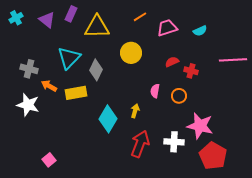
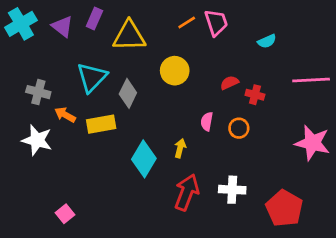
cyan cross: (16, 18) -> (21, 24), size x1.6
pink trapezoid: (167, 28) -> (216, 23), moved, turned 90
pink star: (200, 126) -> (312, 143), moved

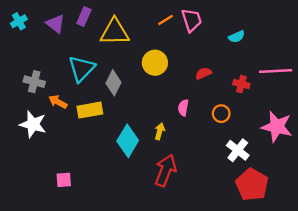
cyan cross: (21, 24) -> (19, 21), size x0.6
red cross: (255, 95) -> (241, 84), moved
orange circle: (239, 128) -> (221, 114), moved
white cross: (232, 190) -> (238, 150), moved, turned 35
pink square: (65, 214) -> (64, 180), moved, turned 35

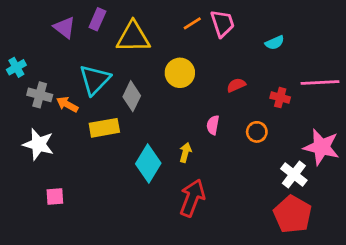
cyan cross: (19, 21) -> (16, 67), moved
orange arrow: (58, 102) -> (67, 104), moved
white cross: (238, 150) -> (294, 174), moved
pink square: (64, 180) -> (55, 196), moved

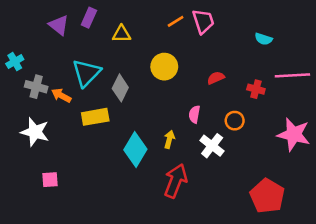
yellow triangle: (133, 37) -> (122, 34), size x0.6
cyan semicircle: (275, 43) -> (264, 39), moved, turned 42
white cross: (294, 174) -> (212, 146), moved

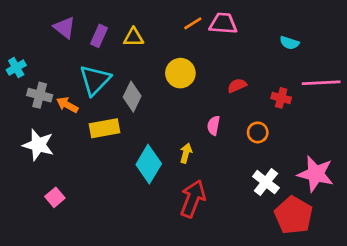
purple rectangle: (89, 18) -> (99, 36), moved
pink trapezoid: (203, 21) -> (223, 23), turned -68
pink star: (294, 134) -> (316, 174), moved
white cross: (212, 146) -> (266, 182), moved
pink square: (50, 180) -> (55, 197), turned -36

